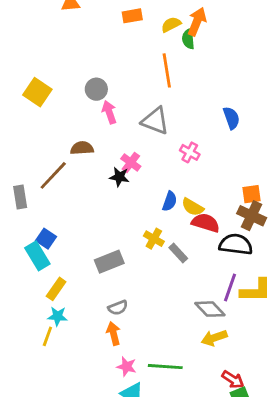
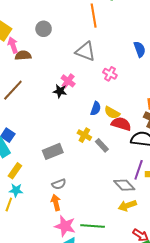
pink arrow: (109, 112) -> (13, 45), moved
brown semicircle: (82, 148) -> (23, 55), moved
pink star: (126, 367) -> (65, 226), size x1.5

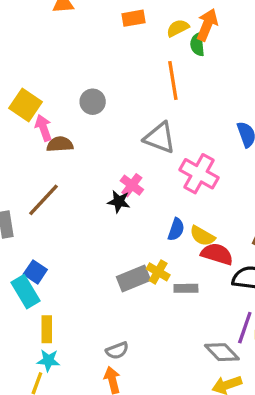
pink cross: (110, 74) -> (199, 174), size x1.6
gray rectangle: (102, 145) -> (186, 288), turned -48
gray rectangle: (53, 151) -> (134, 279), moved
yellow rectangle: (15, 171) -> (47, 329), turned -35

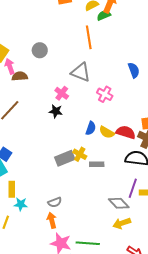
green semicircle: (197, 44) -> (104, 15), turned 72
pink cross: (199, 174) -> (105, 94), size x0.7
pink cross: (132, 185) -> (62, 93), moved
red semicircle: (217, 254) -> (126, 132), moved
cyan star: (48, 360) -> (21, 204), moved

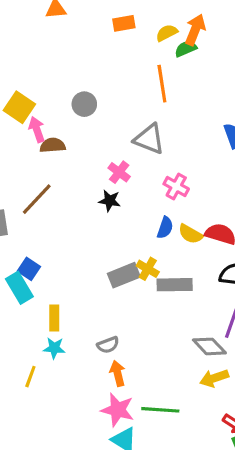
pink cross: (105, 94) -> (176, 186), moved
gray rectangle: (97, 164) -> (175, 285), size x1.5
yellow rectangle: (12, 189) -> (54, 318), moved
orange arrow: (52, 220) -> (118, 373), moved

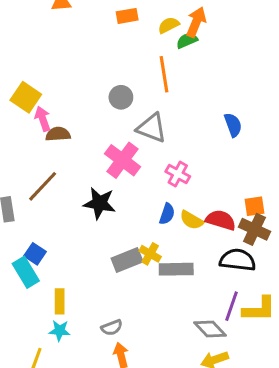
gray circle: (84, 104) -> (121, 97), moved
pink cross: (119, 172) -> (122, 160), size x1.6
black star: (110, 201) -> (99, 203), moved, size x1.5

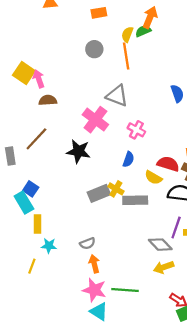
yellow semicircle: (169, 25) -> (127, 34), moved, turned -42
gray circle: (121, 97) -> (94, 49), moved
pink arrow: (43, 119) -> (39, 79), moved
yellow semicircle: (192, 220) -> (153, 178), moved
yellow rectangle: (60, 301) -> (38, 224), moved

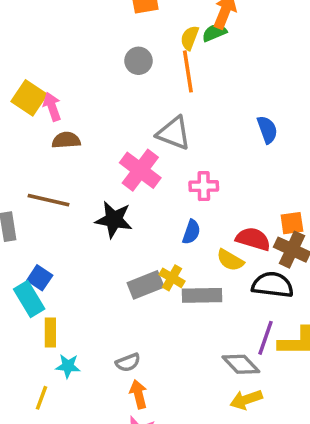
pink cross: (136, 130) -> (204, 186), turned -30
brown line: (36, 139) -> (49, 200), turned 60

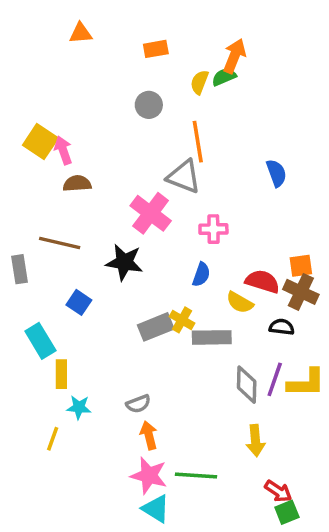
orange line: (188, 71) -> (198, 142), moved
blue square: (40, 278) -> (79, 302), moved
black semicircle: (273, 285) -> (282, 327), size x0.6
gray diamond: (241, 364) -> (247, 385), moved, turned 45
yellow arrow: (246, 400) -> (255, 441), turned -76

